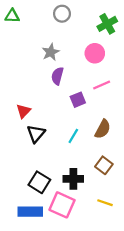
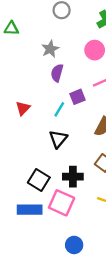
green triangle: (12, 16) -> (11, 28), moved
black triangle: (36, 134) -> (58, 139), moved
cyan line: (73, 136) -> (59, 109), moved

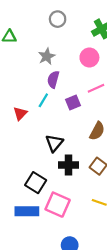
cyan line: (59, 109) -> (43, 100), moved
black cross: (73, 177) -> (69, 165), moved

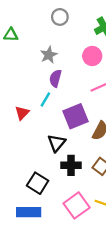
purple square: (73, 102) -> (75, 116), moved, size x1.6
pink square: (58, 205) -> (77, 205), moved, turned 30

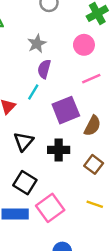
black triangle: (57, 143) -> (24, 141), moved
black cross: (71, 165) -> (59, 150), moved
pink square: (77, 205) -> (50, 208), moved

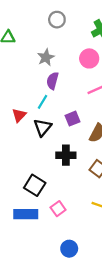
purple square: (66, 110) -> (73, 119), size x0.6
black triangle: (24, 141) -> (42, 127), moved
pink square: (50, 208) -> (58, 209), size x0.6

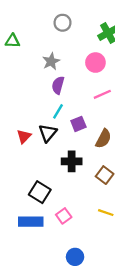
cyan line: (42, 102) -> (58, 111), moved
red triangle: (19, 115) -> (24, 136), moved

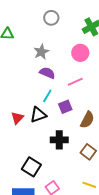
purple semicircle: (58, 85) -> (47, 73), turned 98
pink line: (102, 94) -> (75, 82), moved
black triangle: (48, 133) -> (38, 115), turned 30

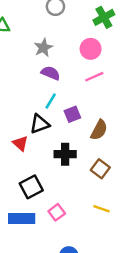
pink line: (75, 82) -> (94, 77), moved
red triangle: (17, 118) -> (20, 143), moved, turned -32
black square: (31, 167) -> (31, 187), turned 30

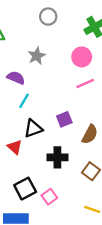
purple semicircle: (51, 73) -> (16, 78), moved
cyan line: (51, 101) -> (24, 101), moved
pink square: (57, 212) -> (49, 197), moved

